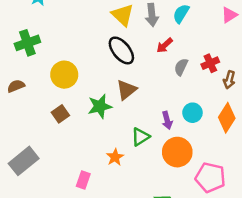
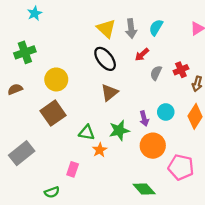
green star: (100, 106) -> (119, 130), moved
brown square: (60, 114) -> (53, 113), size x1.6
green triangle: (140, 137) -> (87, 133), moved, turned 42

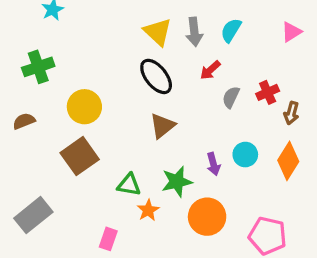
orange circle: (153, 146) -> (207, 217), moved

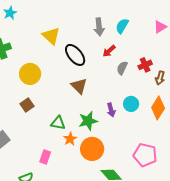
yellow triangle: (158, 32) -> (51, 36), moved
brown triangle: (162, 126) -> (79, 86), turned -36
brown square: (80, 156) -> (27, 105), size x0.6
orange circle: (207, 217) -> (92, 149), moved

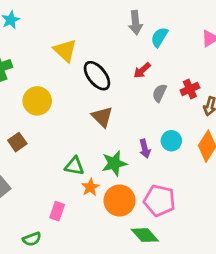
gray arrow: (99, 27) -> (135, 23), moved
brown square: (27, 105) -> (17, 142), moved
pink pentagon: (145, 155) -> (159, 201), moved

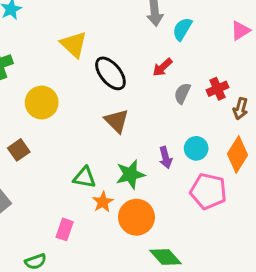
pink pentagon: (159, 201) -> (208, 191), moved

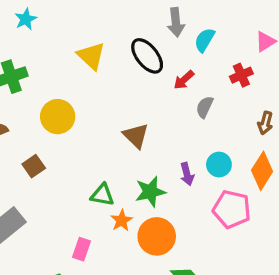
black ellipse: (110, 73) -> (147, 56), moved
red cross: (218, 89) -> (241, 75), moved

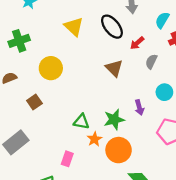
cyan semicircle: (205, 40) -> (162, 20), moved
brown triangle: (136, 136) -> (114, 68), moved
cyan circle: (219, 165) -> (164, 92), moved

